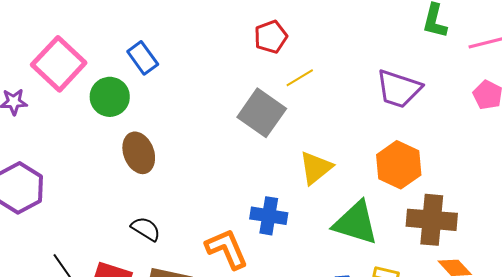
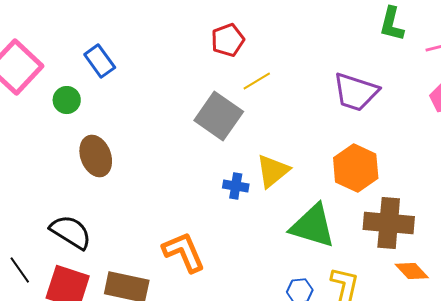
green circle: (110, 97) -> (67, 100), size x0.7
blue cross: (269, 216) -> (236, 186), moved, size x0.7
black semicircle: (146, 229) -> (71, 232), moved, size x1.4

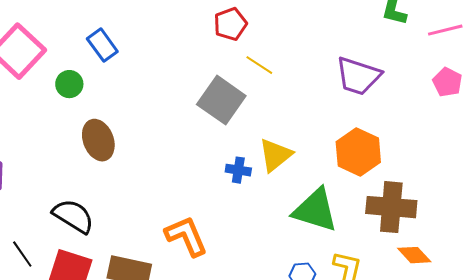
yellow line: (257, 81) -> (259, 65), turned 64

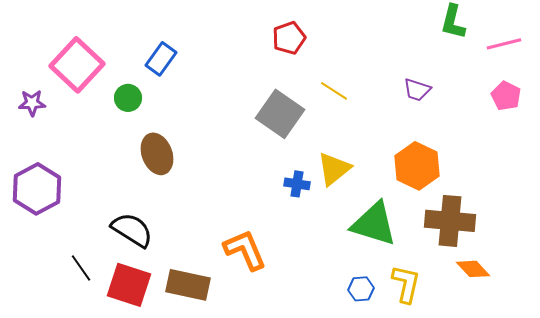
blue rectangle: (102, 45) -> (161, 59), turned 72
yellow line: (259, 65) -> (334, 91), moved
purple trapezoid: (358, 76) -> (417, 90), size x0.6

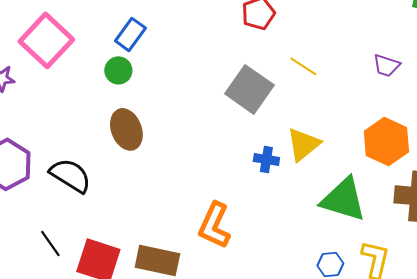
green circle: (128, 98) -> (118, 70), moved
black semicircle: (132, 230) -> (70, 175), moved
orange L-shape: (245, 250) -> (214, 225), turned -132

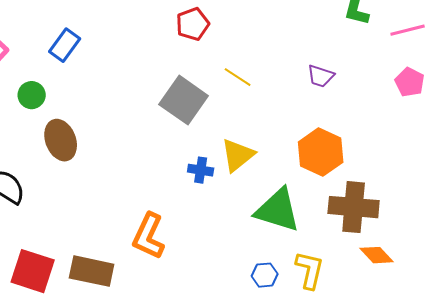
green circle: (118, 70) -> (32, 95), moved

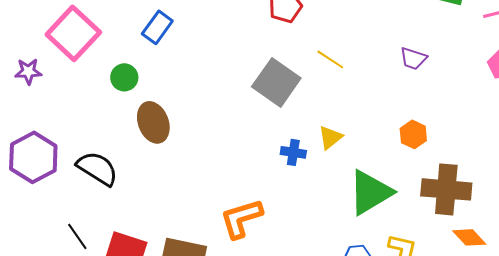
orange hexagon: (321, 152) -> (413, 134), size x0.6
yellow triangle: (238, 155) -> (330, 137), size x0.7
green triangle: (278, 210) -> (370, 192), turned -48
orange L-shape: (149, 236) -> (241, 218), turned 48

